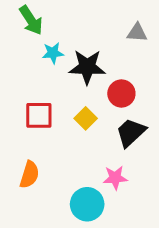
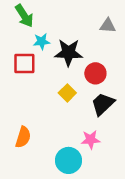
red square: (39, 115) -> (24, 64), moved

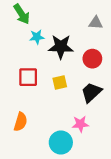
red square: (24, 64) -> (28, 77), moved
red circle: (95, 73) -> (92, 59), moved
yellow square: (67, 93) -> (60, 83), turned 32

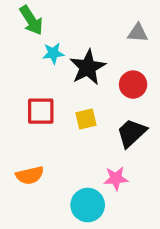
black star: (61, 47) -> (88, 67), turned -30
orange semicircle: (21, 122) -> (30, 175), turned 60

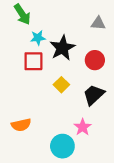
red square: (41, 111) -> (33, 61), moved
yellow square: (86, 119) -> (61, 85), turned -32
pink star: (116, 178) -> (83, 127), turned -30

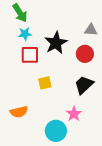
gray triangle: (98, 23) -> (91, 30), moved
cyan star: (38, 38) -> (25, 34), moved
yellow square: (61, 85) -> (45, 83), moved, turned 32

